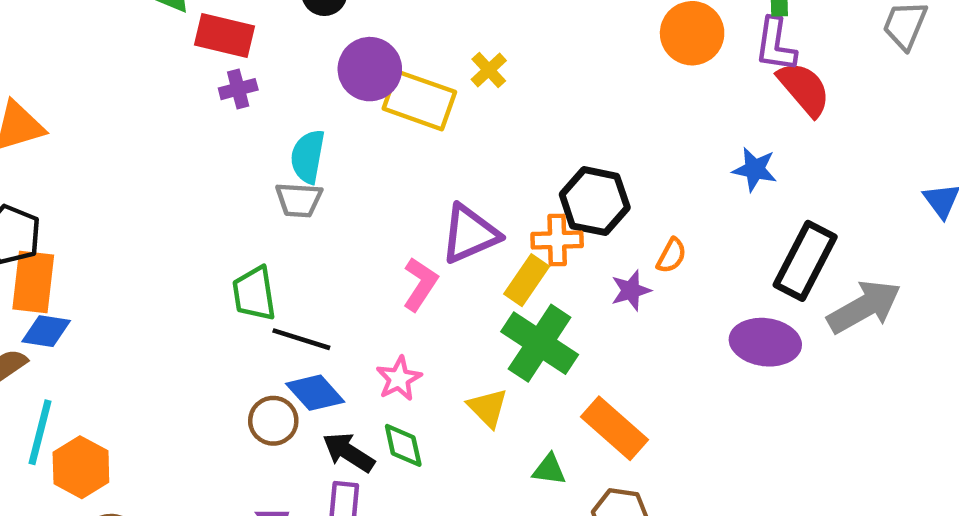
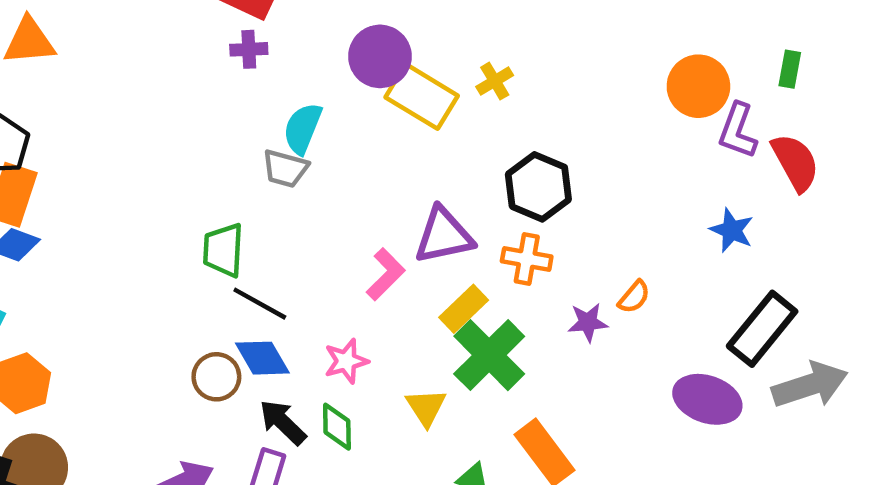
purple L-shape: (776, 45) -> (738, 131), moved
black hexagon: (595, 201) -> (538, 187), moved
yellow rectangle: (527, 280) -> (464, 309), moved

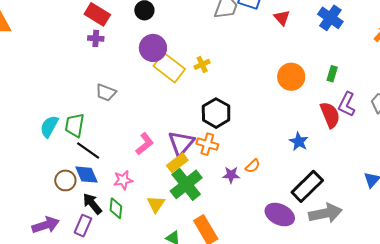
cyan semicircle: (303, 128) -> (49, 127), moved
purple L-shape: (738, 131) -> (347, 104), moved
purple triangle: (444, 236) -> (181, 143), moved, turned -44

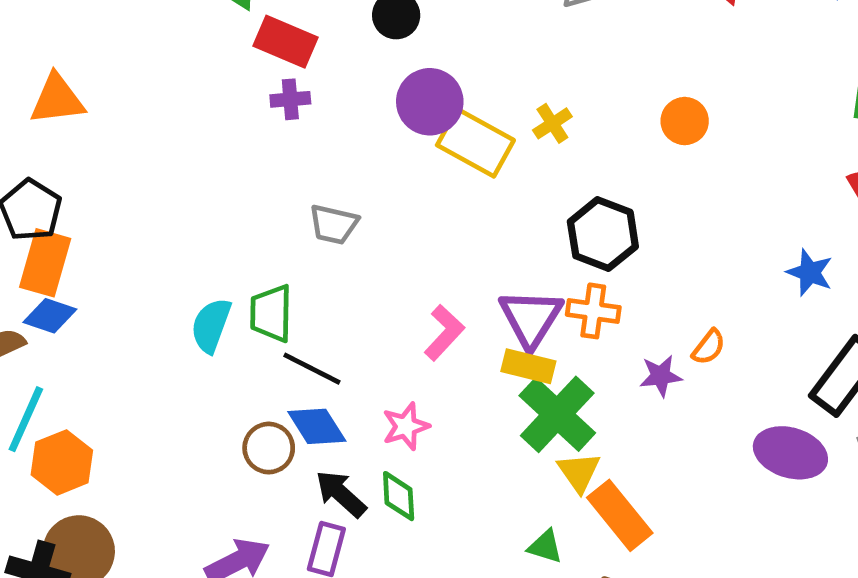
orange circle: (291, 77) -> (685, 121), moved, size x0.7
yellow rectangle: (177, 163) -> (528, 366), turned 60
yellow triangle: (156, 204) -> (579, 472), moved

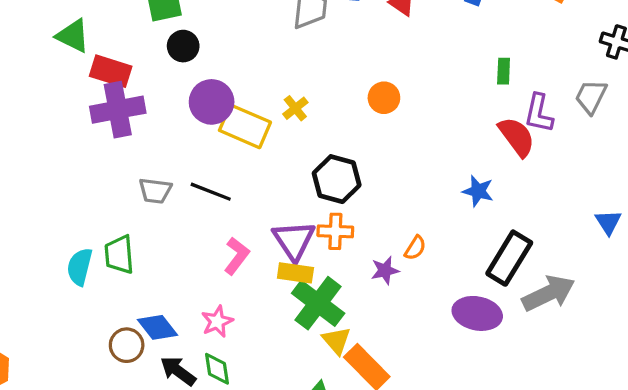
purple cross: (290, 99) -> (118, 110), size x2.0
black line: (312, 369) -> (211, 192), moved

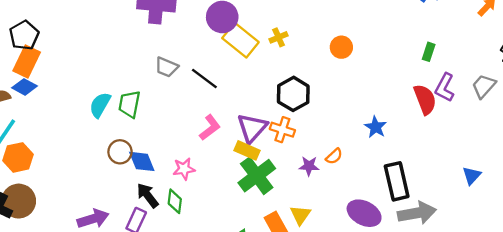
blue star: (478, 191) -> (376, 127), moved
black rectangle: (509, 258) -> (397, 181), turned -60
yellow triangle: (336, 341) -> (300, 215), moved
brown circle: (127, 345) -> (120, 152), moved

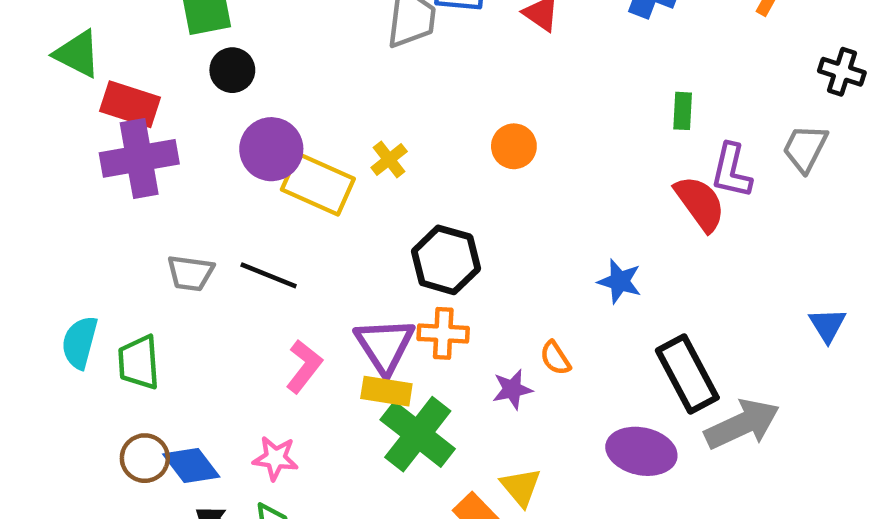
cyan semicircle: (100, 105) -> (80, 342), moved
orange semicircle: (334, 156) -> (555, 358), turned 114
pink star: (184, 169) -> (275, 458), turned 30

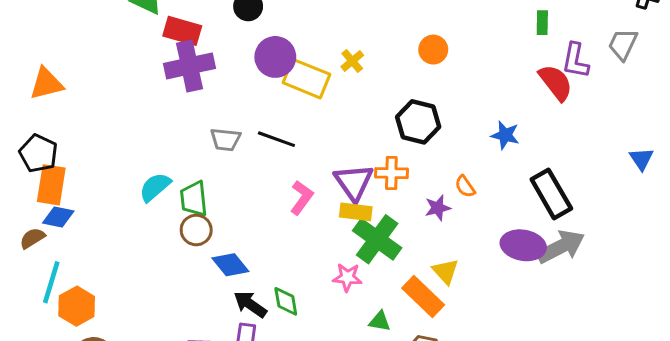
black hexagon: (446, 260) -> (418, 122), moved
cyan semicircle: (80, 342) -> (155, 187), turned 36
gray arrow: (742, 424) -> (561, 247), moved
brown circle: (145, 458) -> (196, 230), moved
pink star: (275, 458) -> (347, 277), moved

